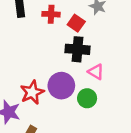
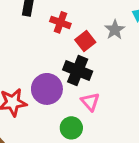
purple circle: (61, 86) -> (47, 89), moved

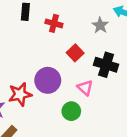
red square: (85, 41) -> (75, 53), moved
black cross: (78, 70) -> (106, 65), moved

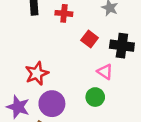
purple circle: (48, 80) -> (52, 104), moved
red star: (20, 94) -> (37, 73), moved

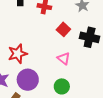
pink triangle: (105, 72) -> (64, 58), moved
green circle: (95, 97) -> (62, 86), moved

